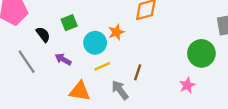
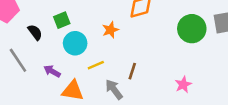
cyan circle: (95, 43) -> (75, 43), moved
green circle: (201, 53) -> (192, 29), moved
purple arrow: (63, 59) -> (52, 71), moved

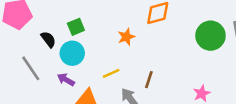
cyan circle: (75, 43) -> (72, 53), moved

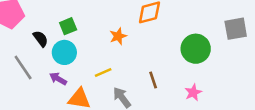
green circle: (210, 36) -> (196, 49), moved
brown line: (149, 80) -> (153, 80), moved, turned -36

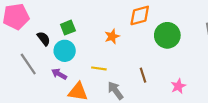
green circle: (196, 49) -> (167, 35), moved
yellow line: (103, 72) -> (99, 68), turned 32

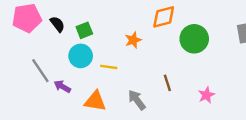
black semicircle: (44, 39) -> (57, 24), moved
yellow line: (99, 68) -> (109, 67), moved
purple arrow: (59, 74) -> (62, 86), moved

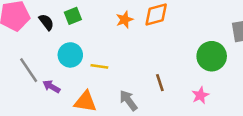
green square: (84, 30) -> (73, 16), moved
green circle: (194, 39) -> (212, 56), moved
orange star: (133, 40) -> (125, 20), moved

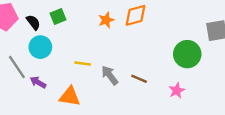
cyan circle: (70, 55) -> (40, 47), moved
brown line: (160, 83) -> (139, 79), turned -49
gray arrow: (128, 100) -> (110, 75), moved

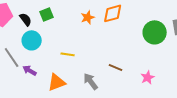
green circle: (187, 54) -> (155, 32), moved
gray arrow: (110, 75) -> (91, 81), moved
orange triangle: (70, 96) -> (57, 82), turned -30

